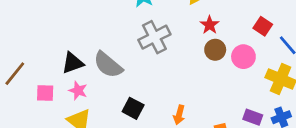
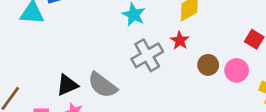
red star: (210, 25) -> (180, 40), moved

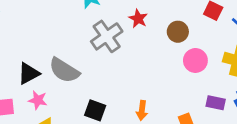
brown circle: (208, 65) -> (178, 32), moved
pink circle: (237, 70) -> (195, 60), moved

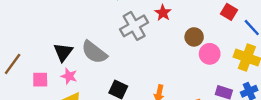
brown circle: (178, 32) -> (194, 37), moved
black triangle: (29, 73) -> (63, 52), turned -30

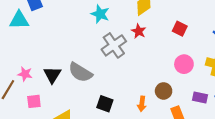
red square: (229, 12) -> (180, 29), moved
brown circle: (194, 37) -> (164, 91), moved
pink star: (69, 76) -> (25, 74), moved

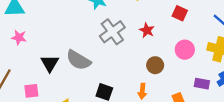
red star: (139, 31) -> (147, 30), moved
pink star: (25, 74) -> (19, 37), moved
brown circle: (164, 91) -> (155, 65), moved

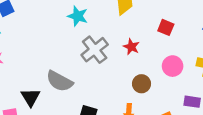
black triangle: (50, 63) -> (31, 97), moved

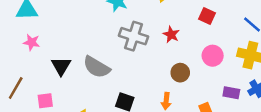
gray cross: (95, 50) -> (134, 36), turned -36
black triangle: (31, 97) -> (61, 66), moved

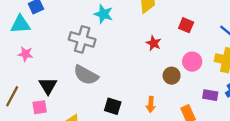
gray cross: (134, 36) -> (82, 39), moved
black triangle: (61, 66) -> (48, 86), moved
brown circle: (180, 73) -> (172, 76), moved

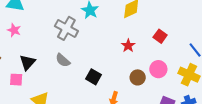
gray semicircle: (86, 75) -> (63, 60), size x0.7
black square: (113, 106) -> (94, 77), moved

